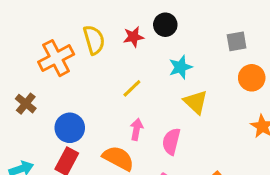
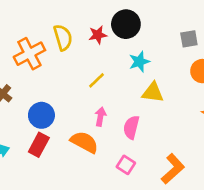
black circle: (165, 25) -> (126, 24), size x1.4
yellow triangle: (196, 102) -> (153, 92), turned -35

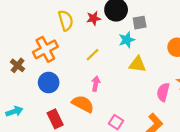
gray square: (189, 39) -> (140, 23), moved
orange cross: (29, 54) -> (45, 49), moved
pink semicircle: (131, 127) -> (163, 92), moved
red rectangle: (39, 145) -> (55, 119), moved, turned -54

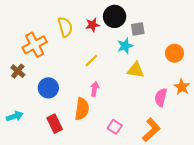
orange cross: (45, 49) -> (35, 45), moved
orange semicircle: (83, 104) -> (82, 109), turned 70

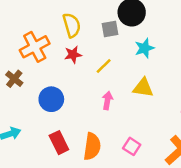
red star: (92, 25) -> (73, 55), moved
gray square: (138, 29) -> (110, 29), moved
yellow triangle: (136, 70) -> (143, 88), moved
orange semicircle: (82, 109) -> (92, 146), moved

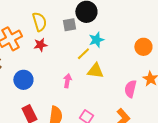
yellow line: (104, 66) -> (83, 54), moved

